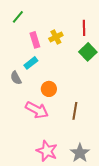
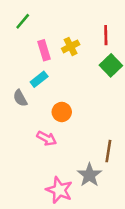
pink arrow: (37, 110) -> (47, 138), size x0.7
brown line: (75, 111) -> (108, 151), moved
gray star: (80, 153) -> (89, 175), moved

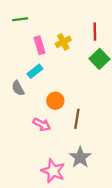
green line: (23, 21) -> (20, 19), turned 42
brown line: (108, 151) -> (77, 119), moved

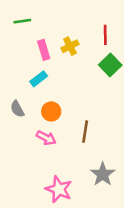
gray semicircle: (18, 88) -> (17, 109), moved
orange circle: (55, 101) -> (51, 111), moved
gray star: (80, 157) -> (103, 174), moved

